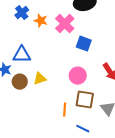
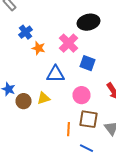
orange star: (41, 21) -> (38, 48), moved
blue triangle: (22, 55) -> (56, 74), moved

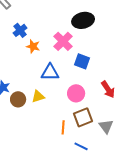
brown square: (88, 119) -> (83, 117), turned -30

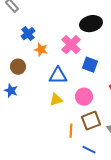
yellow triangle: (38, 96) -> (56, 100), moved
brown circle: (18, 99) -> (18, 67), moved

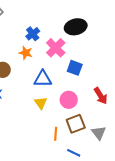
blue cross: (28, 34) -> (33, 34), moved
yellow triangle: (56, 100) -> (41, 103), turned -48

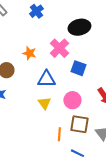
blue cross: (33, 34) -> (36, 11), moved
brown square: (76, 124) -> (79, 124), turned 30

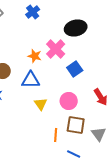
orange star: (29, 53) -> (35, 56), moved
blue square: (78, 68) -> (75, 69), turned 35
blue triangle: (46, 79) -> (31, 80), moved

